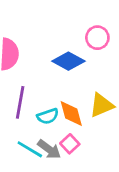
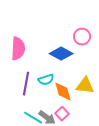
yellow triangle: (102, 105) -> (85, 86), turned 30
cyan semicircle: (48, 116) -> (46, 80), moved

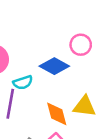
cyan semicircle: (46, 80) -> (23, 82), moved

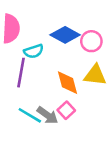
pink circle: (81, 45) -> (91, 41), moved

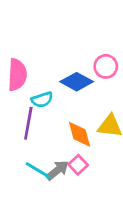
pink circle: (91, 41) -> (106, 66), moved
gray arrow: (47, 115) -> (57, 170), turned -75

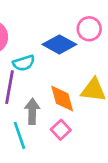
cyan line: (38, 170) -> (20, 135), turned 40
gray arrow: (57, 170) -> (32, 111), moved, turned -50

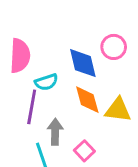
blue diamond: (59, 44) -> (83, 63), turned 48
orange diamond: (62, 99) -> (87, 100), moved

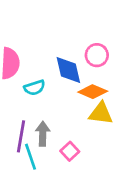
orange diamond: (87, 100) -> (93, 92), moved, turned -52
purple line: (32, 107) -> (21, 136), moved

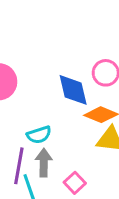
cyan semicircle: (35, 88) -> (39, 135), moved

